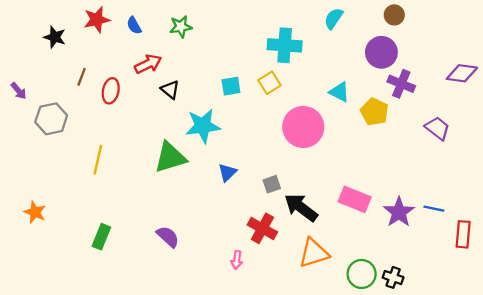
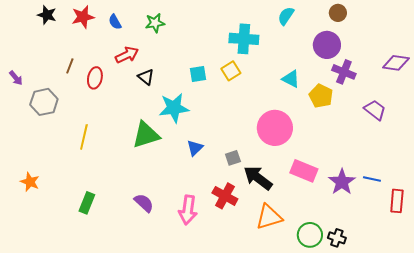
black star: (55, 37) -> (47, 15), moved
pink circle: (303, 127) -> (275, 128), moved
pink arrow: (237, 260) -> (188, 210), moved, size x1.8

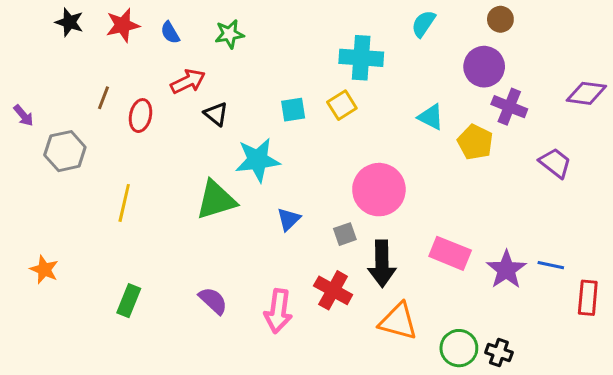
pink circle: (275, 128) -> (379, 190), moved
black arrow: (258, 178) -> (382, 264), turned -128
orange triangle: (269, 217) -> (398, 321), turned 32

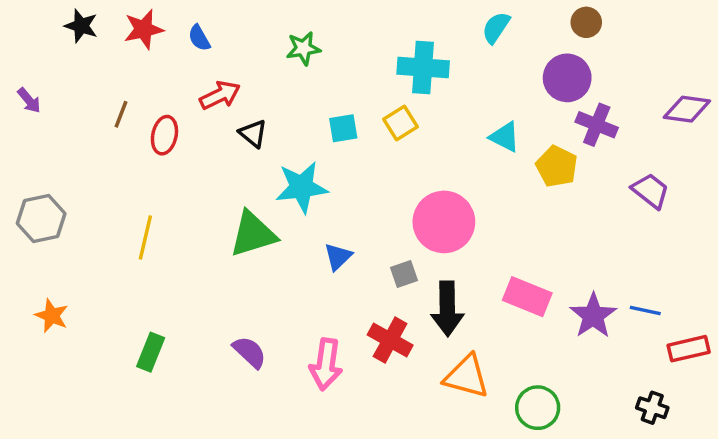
green star: (229, 34) -> (303, 48), moved
purple arrow: (23, 116) -> (29, 100), moved
gray hexagon: (65, 151) -> (41, 218), moved
red rectangle: (588, 298) -> (689, 349), turned 72
black cross: (499, 353) -> (652, 408), moved

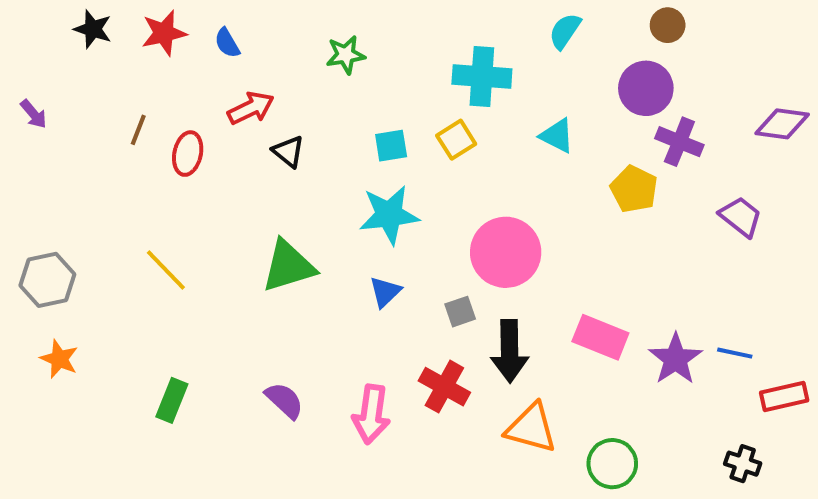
cyan triangle: (505, 137) -> (557, 136), moved
cyan star: (302, 187) -> (389, 215), moved
gray hexagon: (41, 218) -> (47, 280), moved
yellow line: (145, 238) -> (166, 270), turned -57

